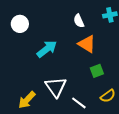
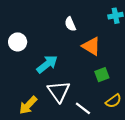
white semicircle: (79, 21) -> (70, 24), moved
white circle: (20, 24) -> (18, 42), moved
cyan arrow: (47, 49) -> (47, 64), moved

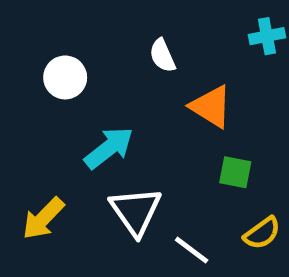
white circle: (18, 42) -> (65, 77), moved
green square: (102, 75) -> (235, 172), turned 32
yellow arrow: (28, 105) -> (43, 218), moved

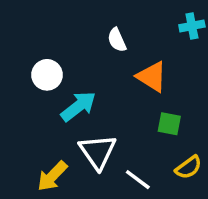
white circle: (65, 77) -> (47, 75), moved
yellow arrow: (43, 218) -> (52, 176), moved

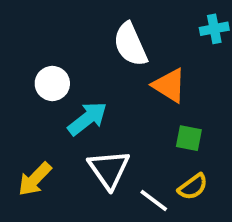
white semicircle: (117, 40) -> (130, 44), size x1.6
yellow semicircle: (188, 167) -> (193, 187), moved
yellow arrow: (52, 176) -> (35, 179), moved

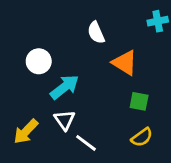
white semicircle: (130, 44) -> (96, 33), size x0.7
white triangle: (109, 169) -> (65, 120), moved, size x0.7
white line: (154, 201) -> (86, 143), moved

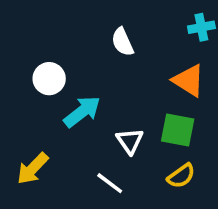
orange triangle: (125, 63) -> (189, 80), moved
green square: (139, 101) -> (178, 130), size x1.4
white triangle: (65, 120) -> (130, 141), moved

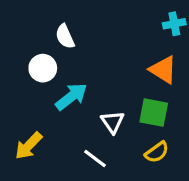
white semicircle: (123, 42) -> (65, 36), moved

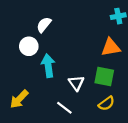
white semicircle: (65, 36) -> (44, 25), turned 63
orange triangle: (163, 70) -> (111, 47), turned -42
cyan arrow: (71, 97) -> (48, 66), turned -60

